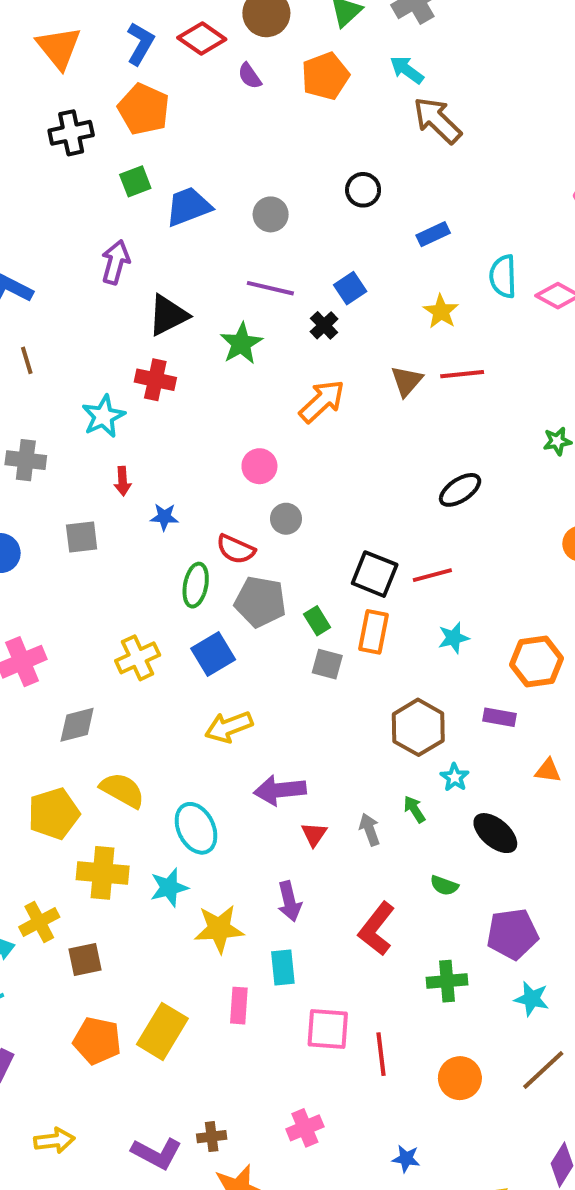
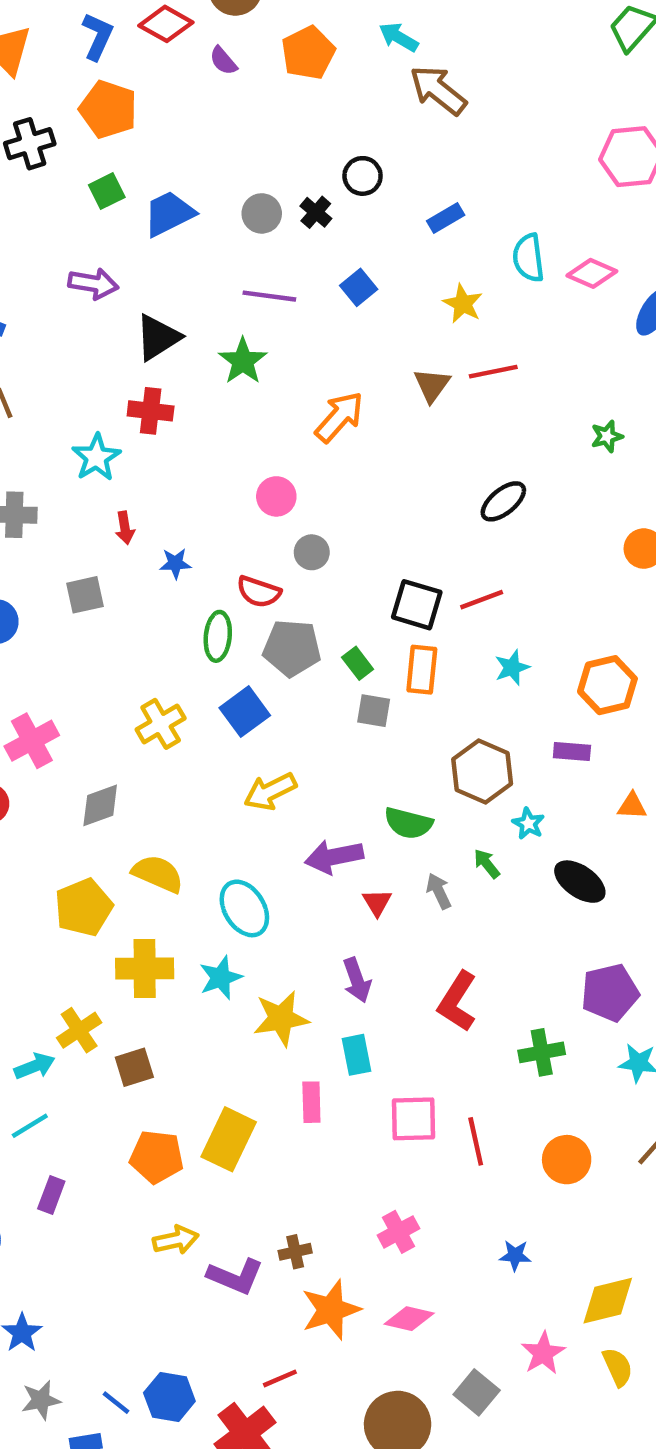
purple arrow: (115, 262) -> (93, 284), turned 90
black cross: (324, 325) -> (316, 212), moved
green semicircle: (444, 886) -> (408, 823), moved, size x1.5
yellow arrow: (54, 1141) -> (176, 1240), moved

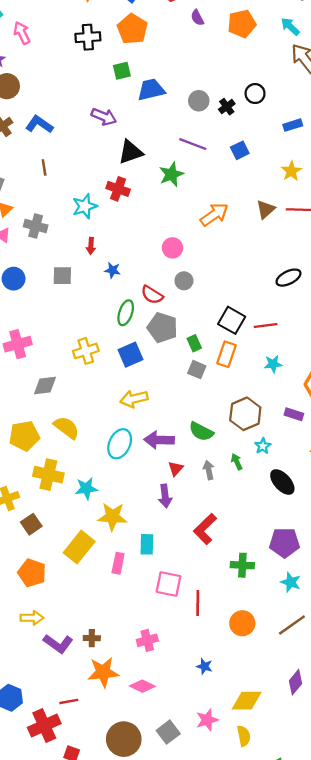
cyan ellipse: (244, 908) -> (120, 444), moved, turned 44
purple arrow: (357, 980) -> (165, 496), moved
brown square: (134, 1067) -> (31, 524), turned -30
yellow rectangle: (229, 1139) -> (79, 547), moved

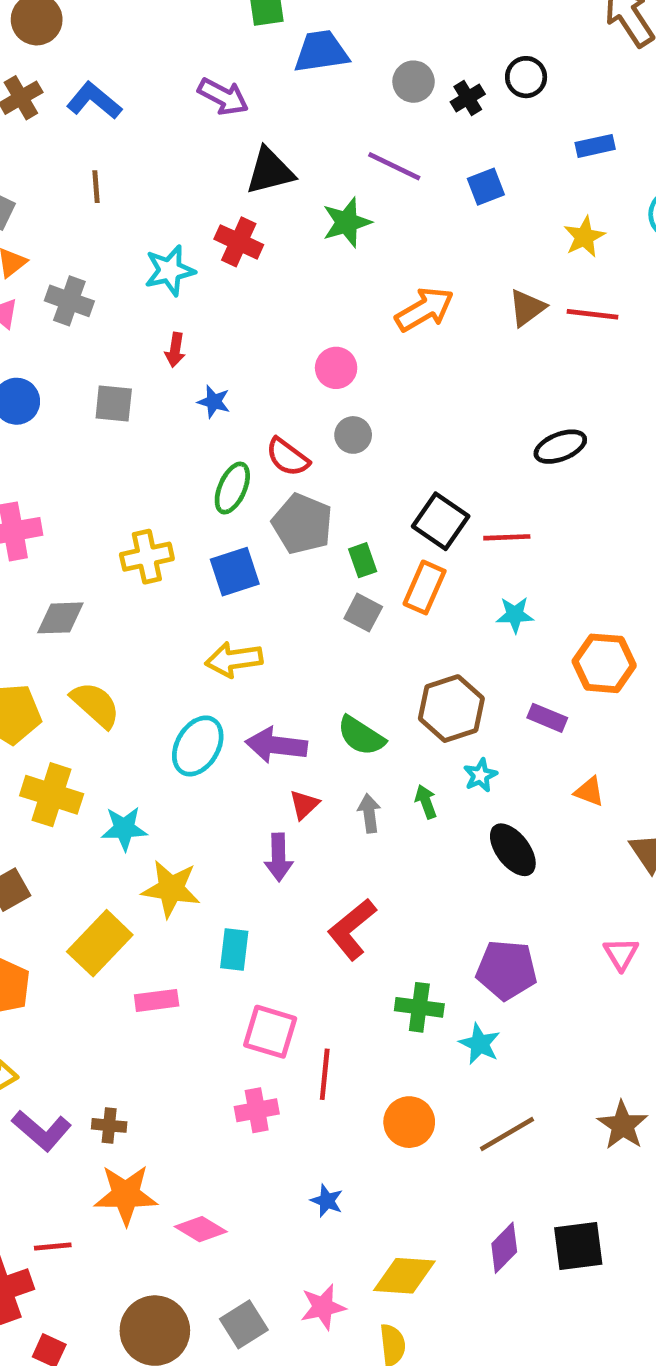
pink rectangle: (118, 563) -> (157, 1000), moved, turned 66
cyan star: (291, 582) -> (480, 1044), moved
pink cross: (147, 640) -> (257, 1110), moved

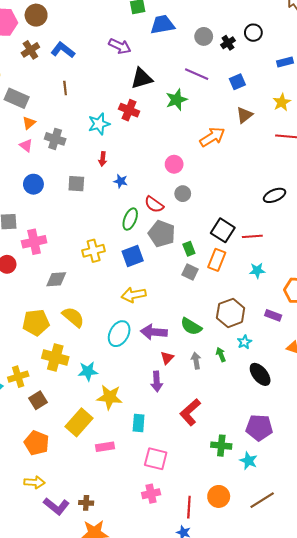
brown triangle: (527, 308) -> (244, 115), moved
red line: (325, 1074) -> (189, 507), moved

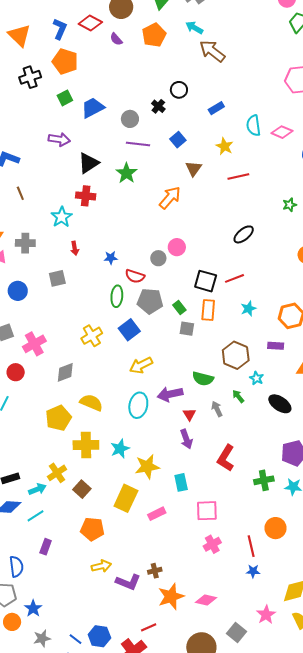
gray circle: (204, 36) -> (130, 119), moved
pink circle: (174, 164) -> (177, 247), moved
blue star: (121, 181) -> (111, 258), moved

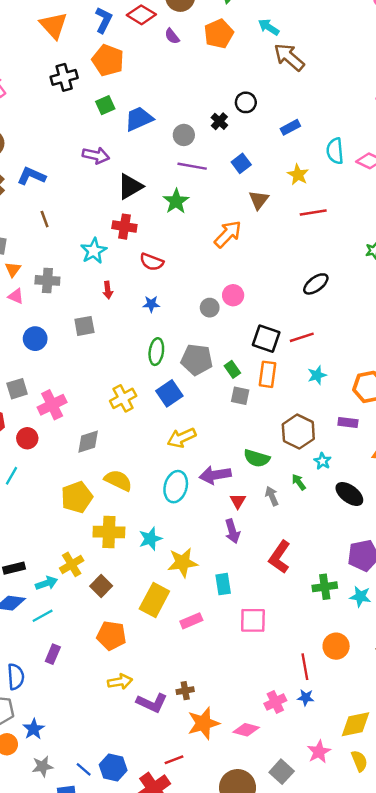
red semicircle: (135, 276) -> (152, 262), moved
pink cross: (212, 544) -> (275, 702), moved

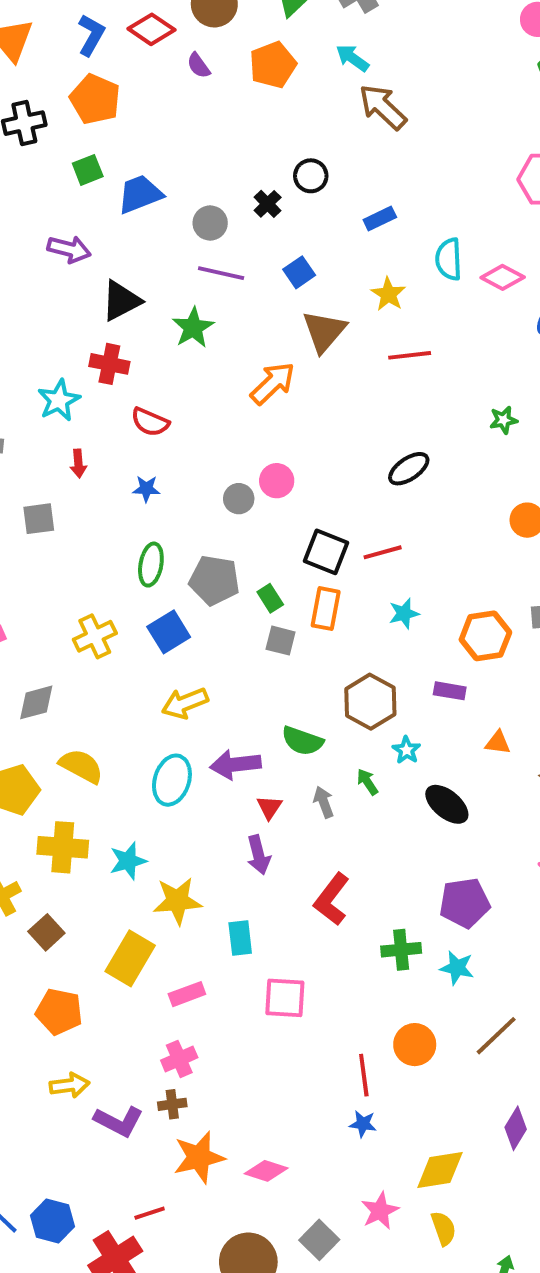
brown triangle: (259, 200) -> (324, 331), size x1.4
pink cross: (275, 702) -> (179, 1059), moved

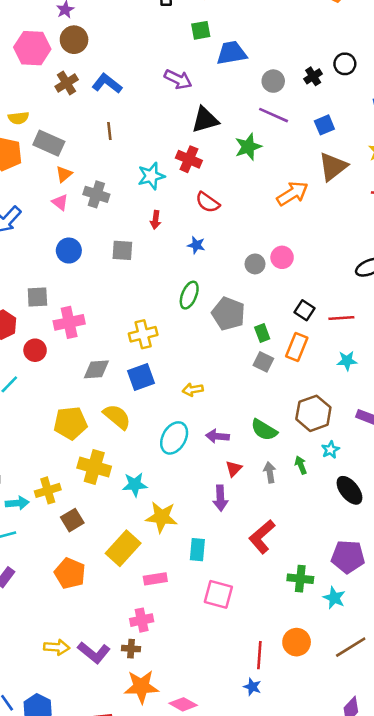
black square: (326, 552) -> (305, 310), size x0.7
blue square: (169, 632) -> (141, 377), moved
yellow arrow: (185, 703) -> (193, 390), size x0.7
purple arrow: (235, 764) -> (217, 436), size x0.7
yellow arrow: (69, 1085) -> (57, 647), moved

